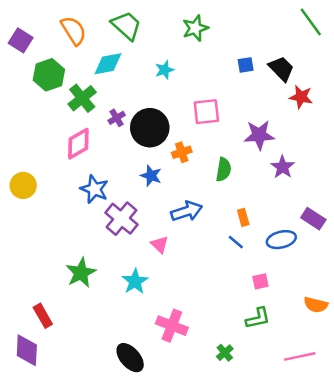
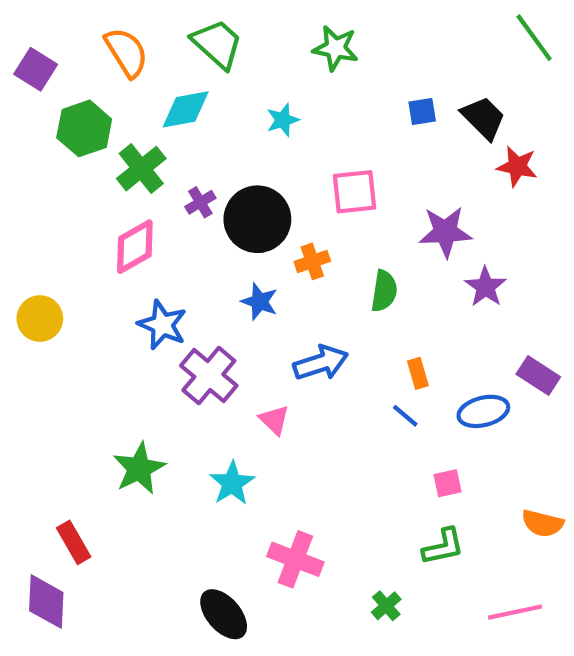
green star: (195, 28) -> (336, 48), turned 30

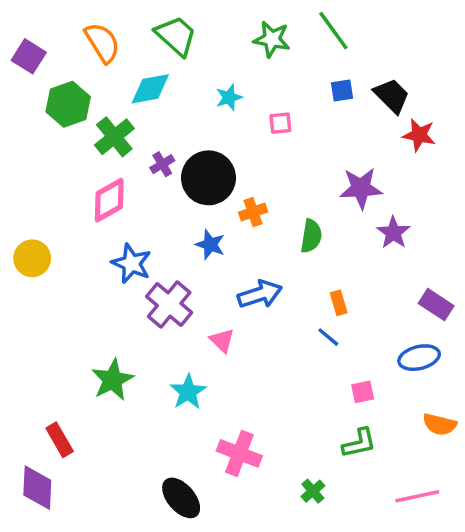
green line: (534, 38) -> (333, 31), moved
pink square: (355, 192) -> (280, 123), moved, size x0.6
blue ellipse: (483, 411) -> (419, 358), moved

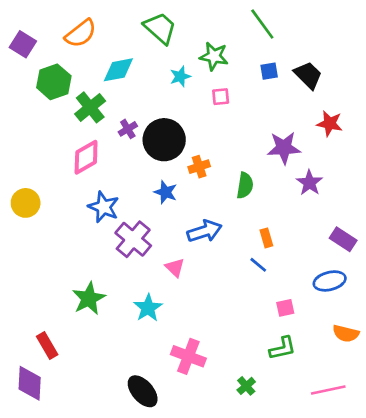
green trapezoid: (176, 36) -> (160, 28), moved
green star: (272, 39) -> (214, 56), moved
orange semicircle: (102, 43) -> (81, 33), turned 84
red star: (419, 135) -> (330, 124), moved

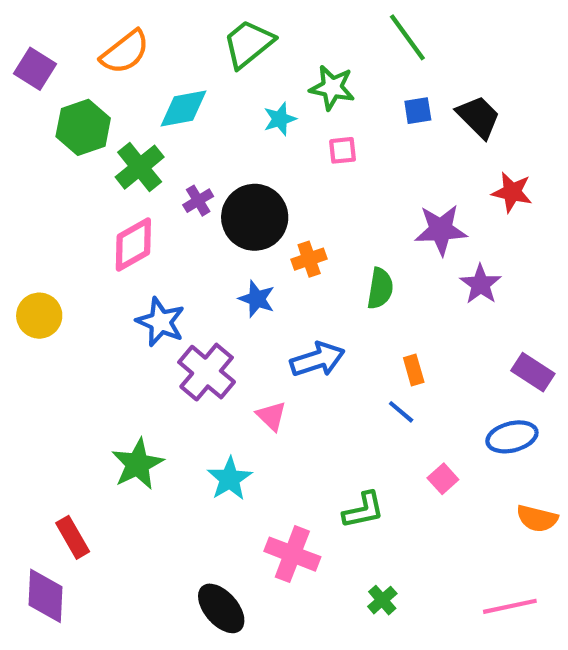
green trapezoid: (160, 28) -> (248, 44), turned -81
pink square: (285, 308) -> (443, 479), turned -30
green L-shape: (283, 348) -> (363, 510), moved

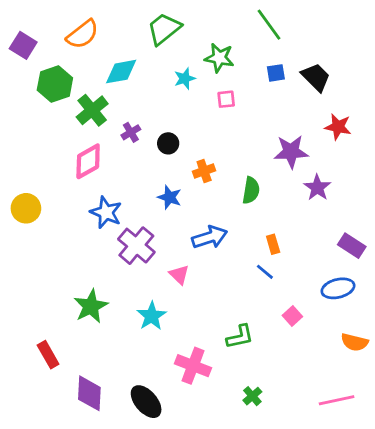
black circle: (255, 217) -> (168, 143), size x0.5
purple diamond: (46, 596) -> (89, 393), moved

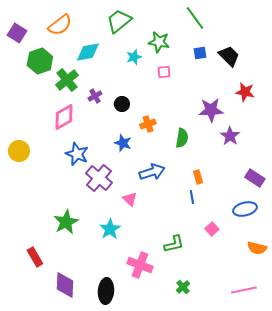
blue line: (265, 272) -> (192, 197), turned 40
black ellipse: (146, 402) -> (106, 291), turned 45

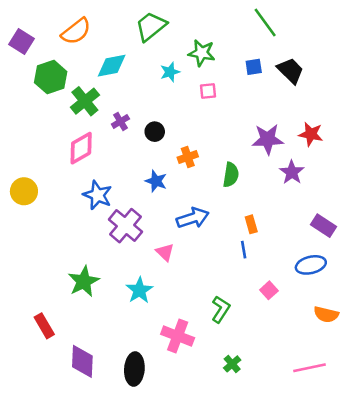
green line: (195, 18) -> (265, 22), moved
red star: (245, 92) -> (311, 134), moved
green L-shape: (174, 244) -> (221, 309), turned -45

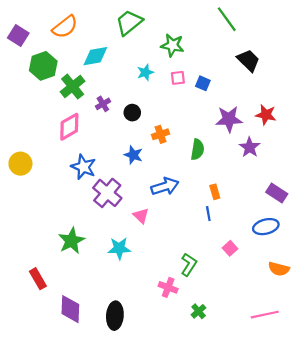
blue square: (254, 67) -> (203, 83), moved, turned 32
cyan star: (170, 72) -> (145, 72), moved
cyan star: (139, 290) -> (119, 248), turned 30
pink cross: (178, 336) -> (168, 287), moved, size x0.7

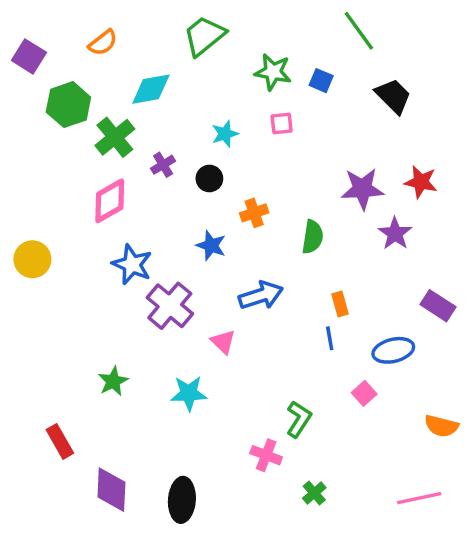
orange semicircle: (65, 27) -> (103, 43), size x0.7
cyan star: (145, 72) -> (225, 134), moved
blue square: (203, 83) -> (321, 81), moved
blue ellipse: (266, 227) -> (393, 350), moved
green star: (71, 241) -> (113, 381), size x0.7

